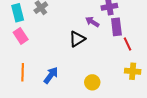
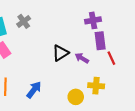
purple arrow: (92, 22) -> (82, 58), moved
yellow cross: (133, 71) -> (96, 86), moved

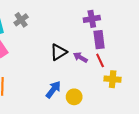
red line: (111, 58) -> (100, 60), moved
yellow cross: (96, 86) -> (113, 79), moved
blue arrow: (34, 90) -> (53, 90), moved

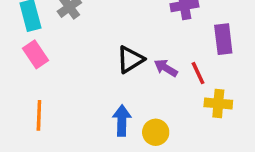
purple rectangle: (99, 40) -> (223, 39), moved
blue arrow: (53, 90) -> (122, 120), turned -36

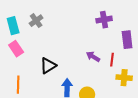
black triangle: (130, 60) -> (48, 66), moved
red line: (198, 73) -> (112, 60), turned 32

